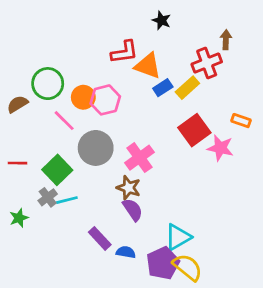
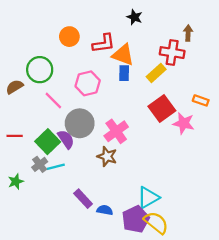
red cross: (207, 63) -> (172, 53), turned 30
blue rectangle: (163, 88) -> (124, 73), moved, turned -56
orange circle: (83, 97) -> (69, 37), moved
purple semicircle: (133, 210) -> (66, 139), moved

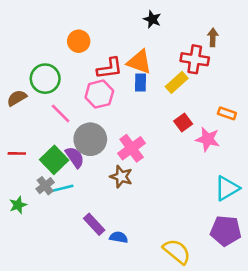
red L-shape: (104, 43) -> (110, 68), moved
red square: (162, 108) -> (183, 122), size x0.6
cyan triangle: (148, 198) -> (227, 188), moved
purple pentagon: (136, 219) -> (226, 231), moved, turned 30

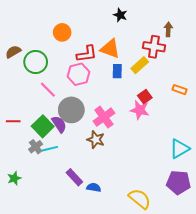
blue rectangle: (141, 82) -> (117, 71), moved
brown semicircle: (17, 98) -> (13, 52), moved
pink star: (208, 139) -> (140, 110), moved
green star: (18, 205) -> (14, 178), moved

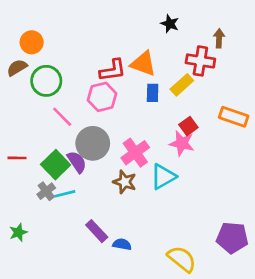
black star: (120, 15) -> (170, 24), moved
orange circle: (62, 32) -> (32, 42), moved
orange rectangle: (179, 90) -> (234, 117), size x1.5
cyan triangle: (179, 149) -> (163, 177), moved

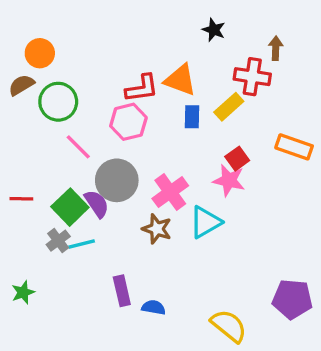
purple rectangle: (97, 231) -> (122, 291), turned 30

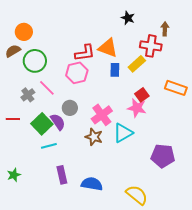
gray circle: (117, 180) -> (70, 108), size x0.6
gray cross: (58, 241) -> (28, 95), moved
purple rectangle: (122, 291) -> (62, 175), moved
purple pentagon: (292, 299) -> (163, 156), moved
blue semicircle: (154, 307) -> (92, 184), size x1.5

